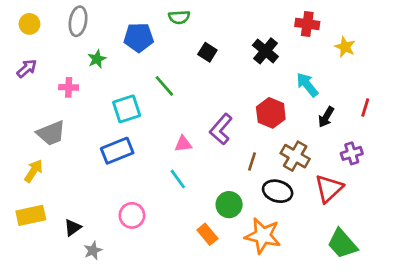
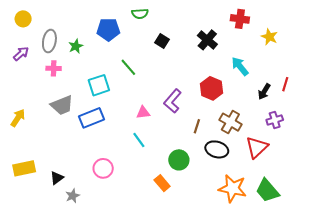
gray ellipse: (78, 21) -> (49, 41), moved
black arrow: (326, 117) -> (264, 92), moved
gray trapezoid: (51, 133) -> (62, 105), moved
yellow arrow: (34, 171) -> (18, 118), moved
orange star: (263, 236) -> (233, 188), moved

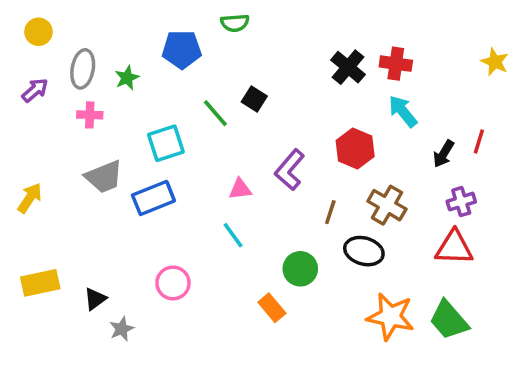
red cross: (240, 19) -> (396, 64), moved
yellow star: (269, 37) -> (495, 62), moved
black square: (162, 41) -> (254, 99), moved
red triangle: (257, 147) -> (454, 248), moved, turned 45

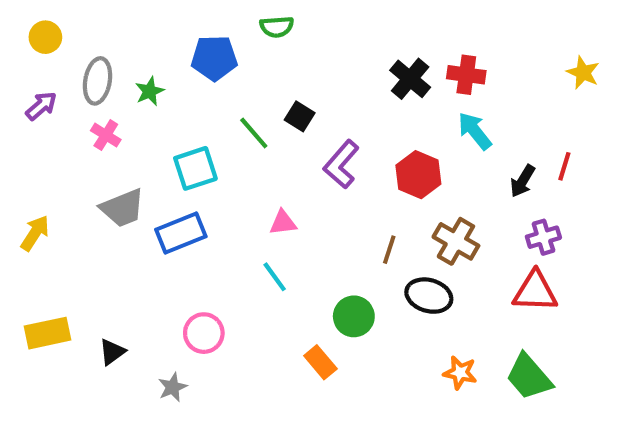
pink cross: (90, 115) -> (106, 135), turned 30
purple L-shape: (290, 170) -> (341, 164), moved
orange star: (390, 317) -> (460, 373), size x0.6
gray star: (122, 329) -> (173, 387), moved

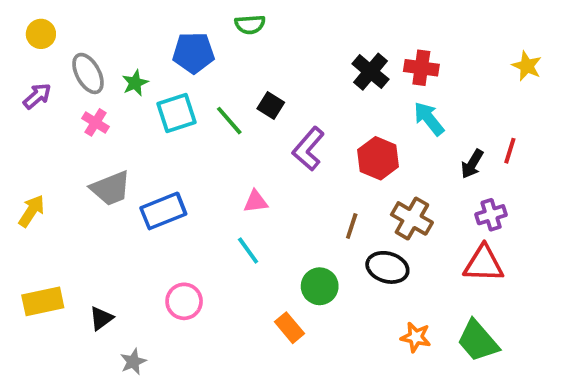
gray ellipse: (98, 81) -> (88, 73), turned -39
cyan square: (195, 168) -> (177, 113), moved
gray star: (173, 387) -> (133, 362), moved

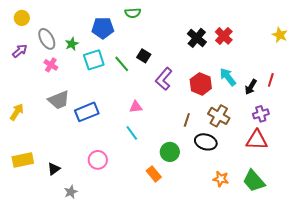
red cross: (421, 68) -> (224, 36), turned 36
cyan arrow: (429, 119) -> (228, 77), moved

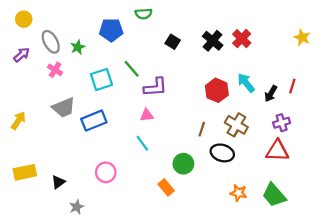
black square: (144, 56) -> (173, 42), moved
cyan square: (94, 60) -> (101, 80), moved
purple L-shape: (164, 79) -> (155, 87), moved, turned -135

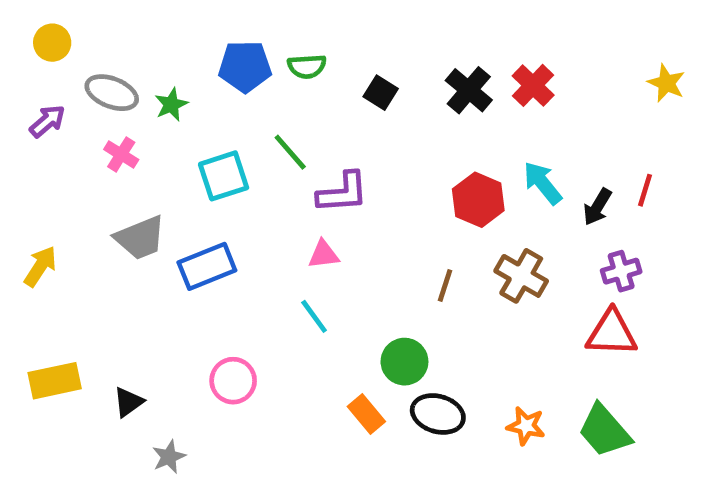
green semicircle: (144, 14) -> (307, 66), moved
gray ellipse: (51, 42) -> (112, 93), turned -40
black ellipse: (222, 153) -> (438, 414), moved

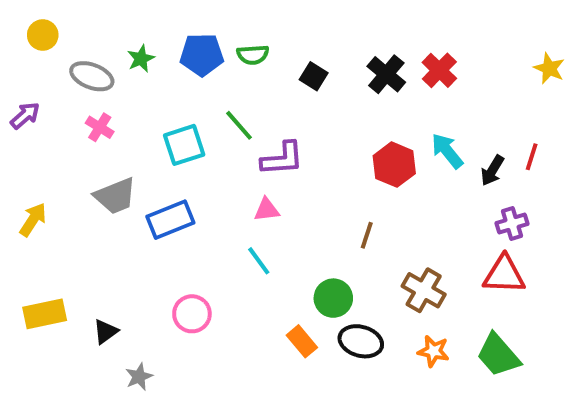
green star: (171, 104) -> (141, 59), moved
purple arrow: (47, 121) -> (25, 116), moved
brown cross: (521, 276) -> (424, 290), moved

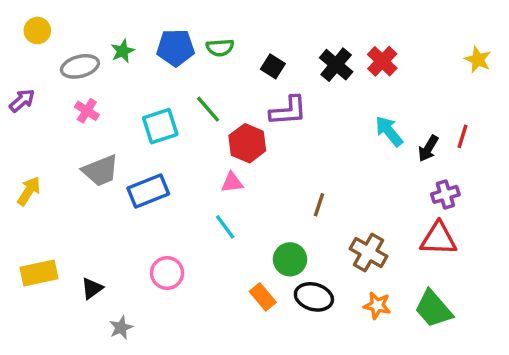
gray ellipse: (92, 76) -> (80, 66), turned -36
purple L-shape: (282, 159) -> (288, 111), moved
red hexagon: (394, 165) -> (247, 143), moved

